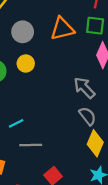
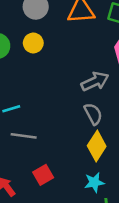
gray arrow: (84, 88) -> (95, 81), turned 100

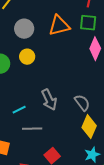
gray arrow: (95, 81) -> (49, 100), moved, turned 100

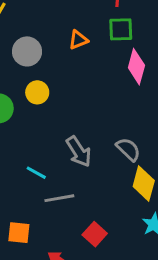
orange triangle: (59, 26) -> (78, 40), size x0.6
cyan line: (19, 110) -> (36, 173), turned 64

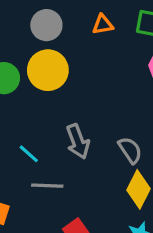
yellow circle: (37, 92) -> (48, 70), size x1.6

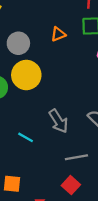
gray line: (47, 186) -> (76, 157), moved

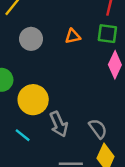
yellow circle: (26, 75) -> (33, 100), moved

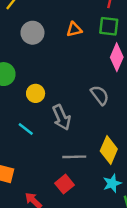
yellow circle: (33, 100) -> (36, 93), size x0.6
gray semicircle: (98, 129) -> (100, 95), moved

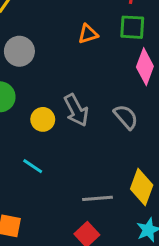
gray circle: (32, 33) -> (19, 51), moved
gray arrow: (61, 117) -> (76, 110), moved

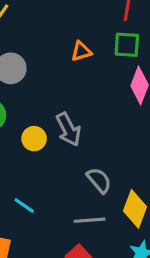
gray semicircle: (126, 117) -> (99, 180), moved
cyan line: (33, 166) -> (24, 205), moved

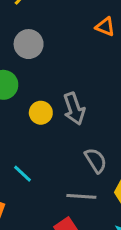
orange triangle: (81, 51) -> (105, 27), moved, turned 30

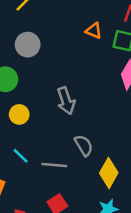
yellow circle: (41, 113) -> (19, 114), moved
gray line: (81, 196) -> (54, 165), moved

